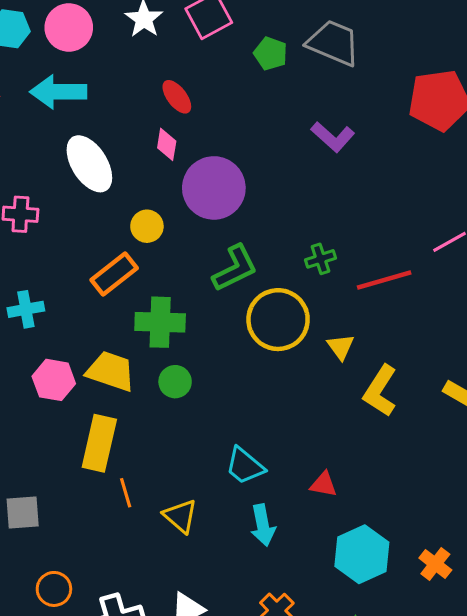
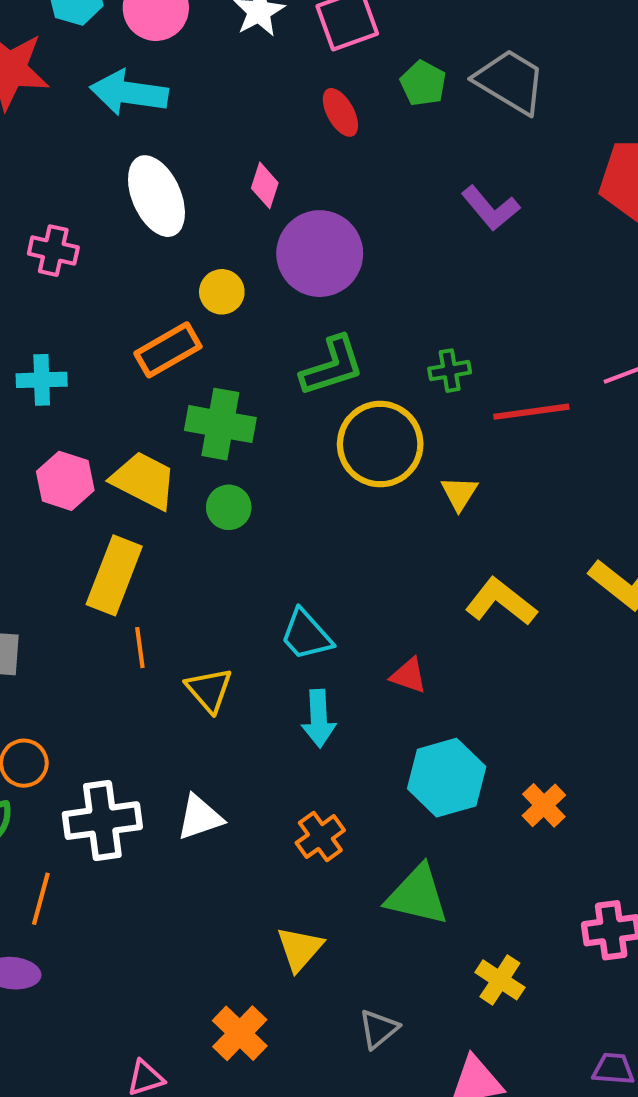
red ellipse: (177, 97) -> (340, 112), moved
yellow L-shape: (380, 391) -> (501, 602), moved, turned 87

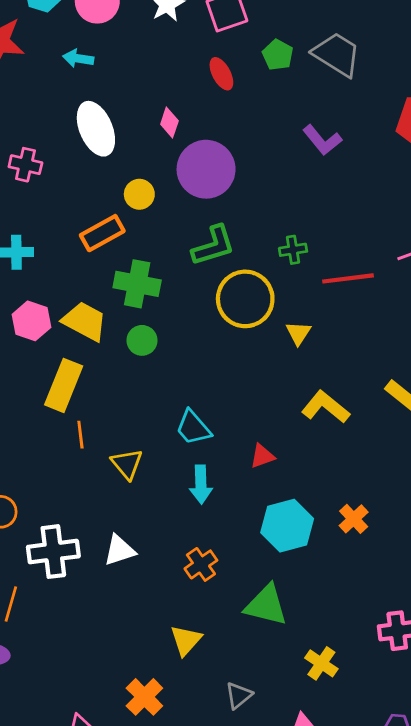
cyan arrow: (129, 93) -> (78, 58), size x0.6
red triangle: (409, 676) -> (262, 456), turned -40
orange cross: (544, 805) -> (354, 519), moved

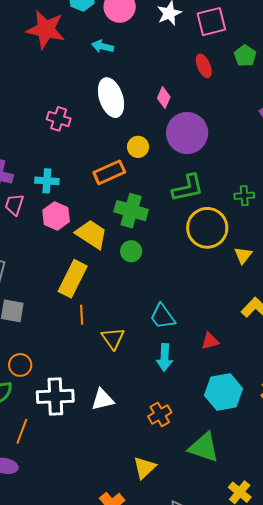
pink hexagon: (31, 321) -> (56, 216), moved

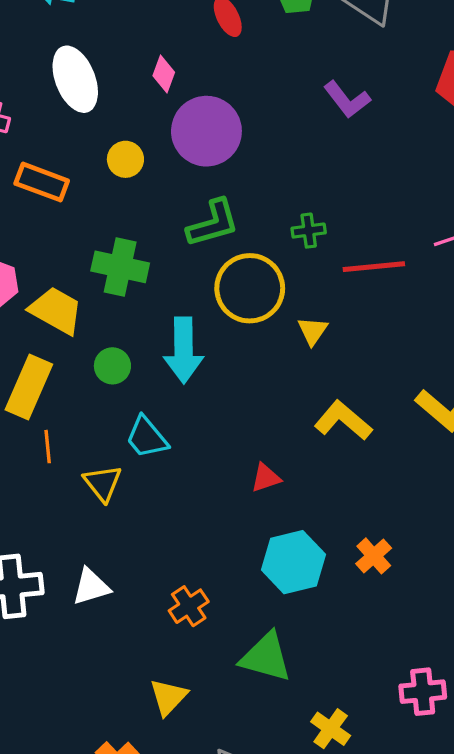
orange rectangle: (109, 172) -> (42, 182), moved, turned 48
green circle: (131, 251) -> (112, 366), moved
cyan trapezoid: (162, 317) -> (147, 437), moved
cyan arrow: (165, 357) -> (184, 350), moved, size x1.4

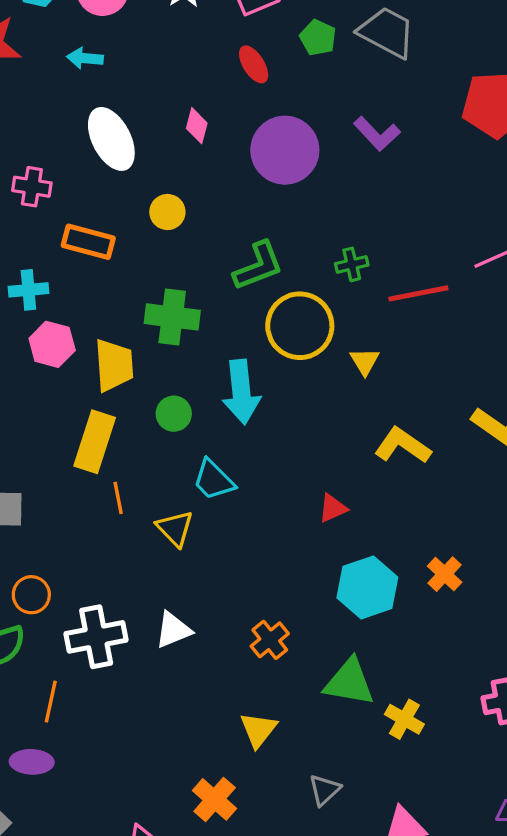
purple circle: (206, 131) -> (285, 150), moved
yellow trapezoid: (56, 311) -> (114, 365), turned 62
yellow cross: (331, 729) -> (404, 719), moved

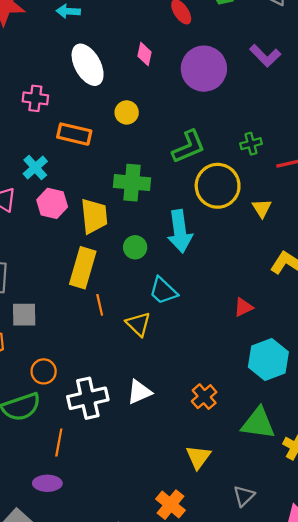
cyan cross: (28, 290) -> (35, 167), turned -35

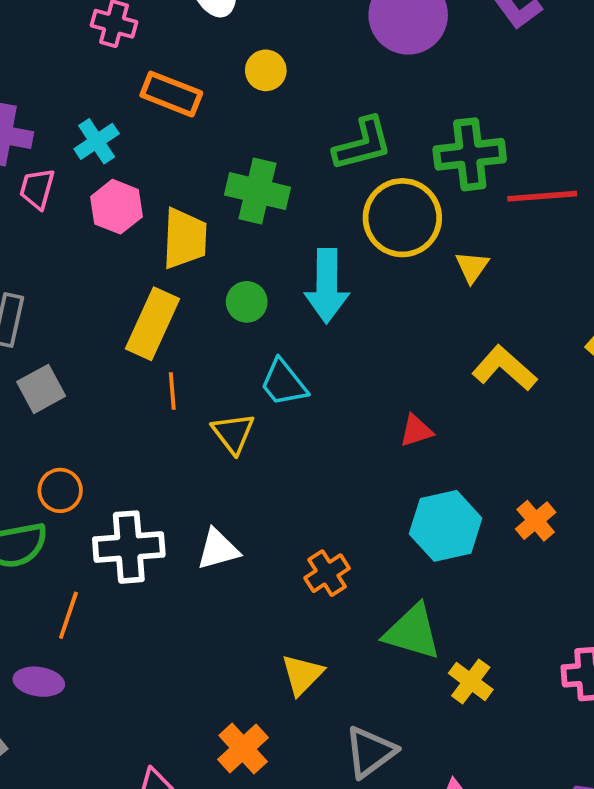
green cross: (251, 144) -> (470, 154), size x1.8
gray square: (24, 315) -> (41, 389), turned -36
gray triangle: (244, 496) -> (370, 752), size x1.4

